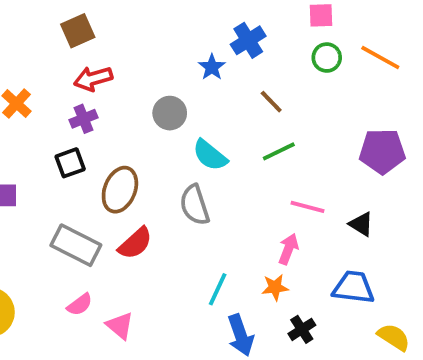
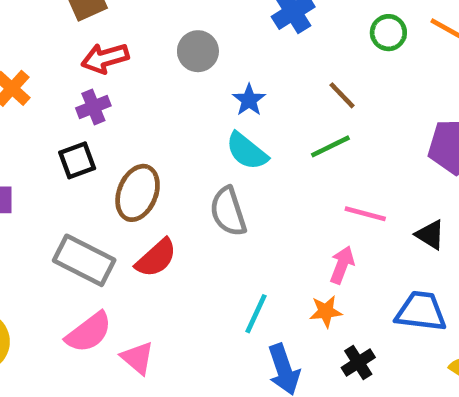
blue star: (212, 67) -> (249, 100), moved
brown line: (271, 102) -> (342, 95), moved
gray circle: (170, 113) -> (198, 51), moved
pink semicircle: (80, 305) -> (89, 332), size x1.5

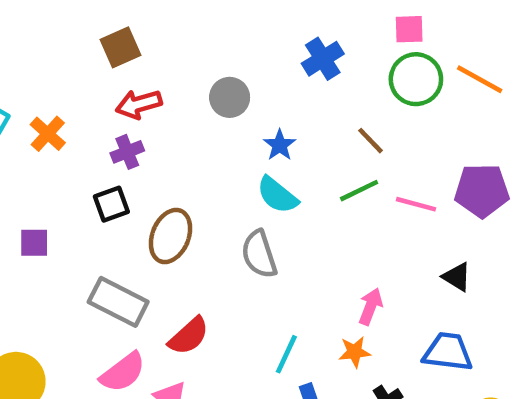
green circle: (388, 33) -> (416, 79), size x1.5
pink line: (365, 214) -> (416, 204), moved
red semicircle: (156, 258) -> (189, 336), moved

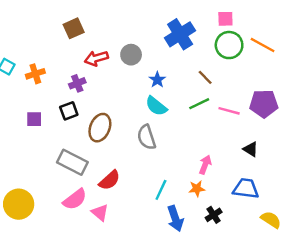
blue cross: (323, 59) -> (180, 34), size x1.4
red arrow: (139, 104) -> (96, 58), moved
orange cross: (48, 134) -> (35, 74), turned 30
purple square: (34, 243) -> (34, 119), moved

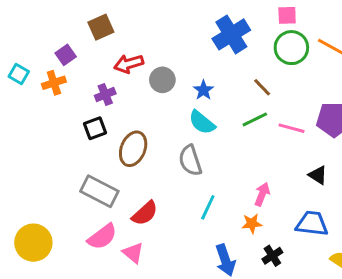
gray circle: (131, 55) -> (162, 80), moved
purple square: (34, 119) -> (66, 55), moved, turned -35
cyan line: (161, 190) -> (208, 207), moved

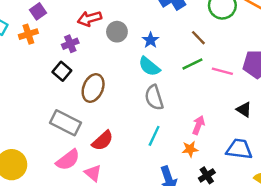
black square: (95, 128) -> (62, 71), turned -30
gray semicircle: (190, 160) -> (154, 98), moved

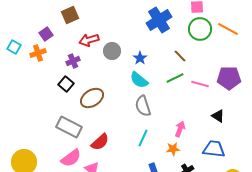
brown ellipse: (93, 88) -> (92, 98), turned 35

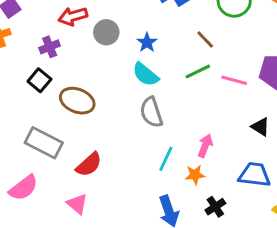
brown ellipse: (92, 98) -> (77, 101), turned 55
cyan line: (143, 138) -> (166, 159), moved
pink semicircle: (71, 158) -> (23, 188), moved

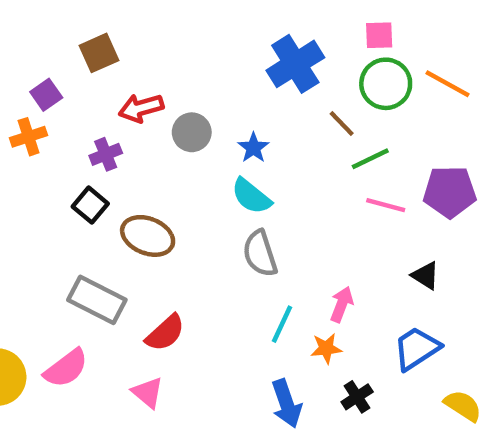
brown line: (205, 40) -> (342, 123), moved
green line: (198, 72) -> (370, 159), moved
blue trapezoid: (255, 175) -> (417, 348), turned -40

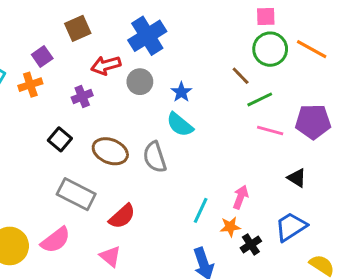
blue cross: (295, 64) -> (147, 36), moved
black square: (90, 205) -> (60, 139), moved
gray semicircle: (260, 254) -> (155, 157), moved
black cross: (357, 397) -> (251, 244), moved

